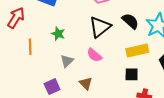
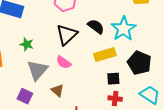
gray triangle: (67, 61) -> (37, 70), size x1.6
black square: (132, 74) -> (113, 79), moved
purple square: (52, 87) -> (25, 96), turned -35

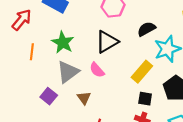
black semicircle: (96, 27) -> (147, 29), moved, turned -78
green star: (27, 44) -> (63, 42), size x1.5
yellow rectangle: (105, 55) -> (142, 72), turned -45

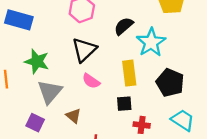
pink semicircle: (97, 70) -> (91, 81), moved
yellow rectangle: (142, 72) -> (129, 73), turned -35
black square: (145, 99) -> (124, 104), moved

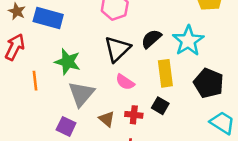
black semicircle: (124, 26) -> (151, 39), moved
black square: (124, 104) -> (160, 106), turned 35
red cross: (142, 125) -> (134, 115), moved

